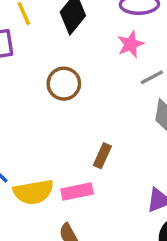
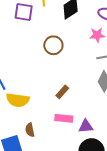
pink rectangle: (77, 192) -> (64, 118), moved

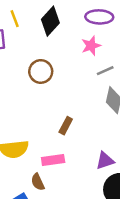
pink rectangle: (64, 118) -> (53, 160), moved

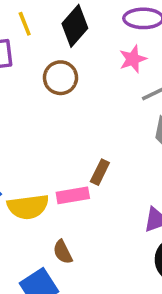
brown circle: (41, 71) -> (60, 78), moved
pink rectangle: (53, 160) -> (73, 195), moved

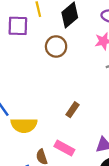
pink rectangle: (73, 195) -> (64, 148), moved, turned 30

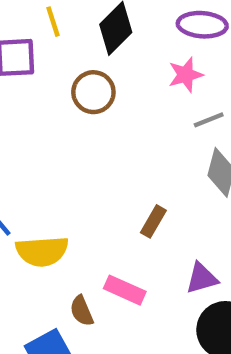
brown rectangle: (73, 110) -> (153, 221), moved

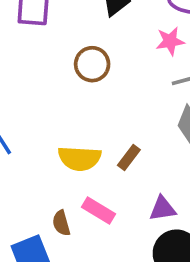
brown circle: (93, 92) -> (92, 64), moved
yellow semicircle: (42, 251) -> (80, 158), moved

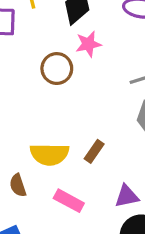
pink star: (170, 41) -> (88, 44), moved
brown semicircle: (61, 223) -> (18, 185), moved

